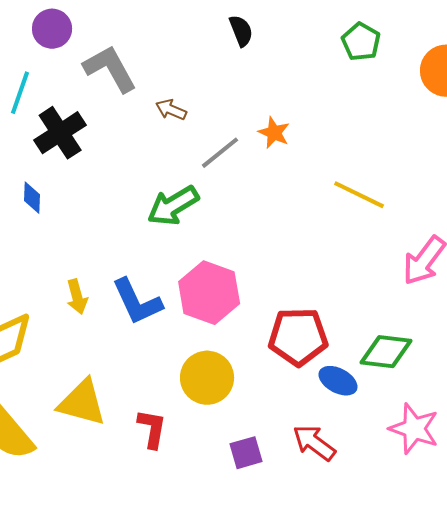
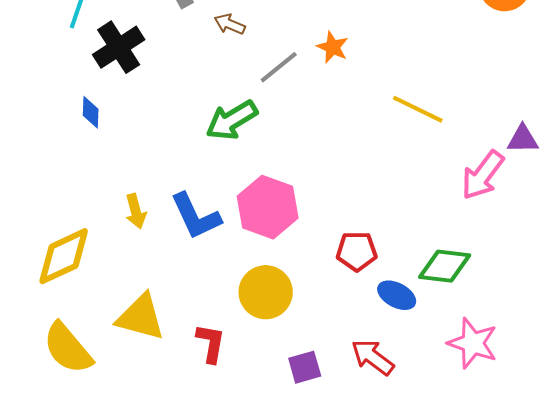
red pentagon: (298, 337) -> (357, 251), size x0.7

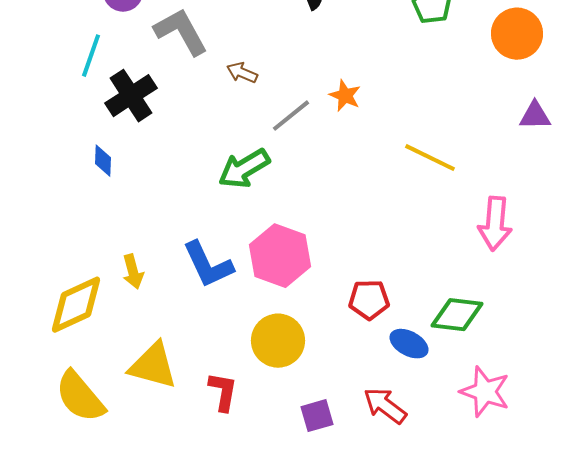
purple triangle: (523, 139) -> (535, 116), moved
pink arrow: (483, 175) -> (495, 224), turned -32
yellow arrow: (136, 211) -> (133, 272), moved

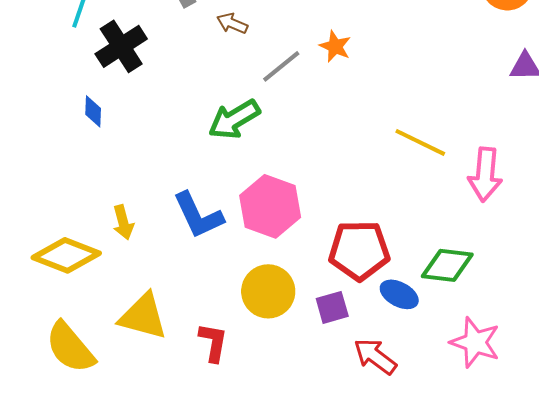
yellow line: (430, 158) -> (420, 142), moved
red pentagon: (369, 300) -> (359, 250), size x1.5
yellow diamond: (76, 305) -> (66, 255), turned 46
purple square: (317, 416) -> (332, 307), moved

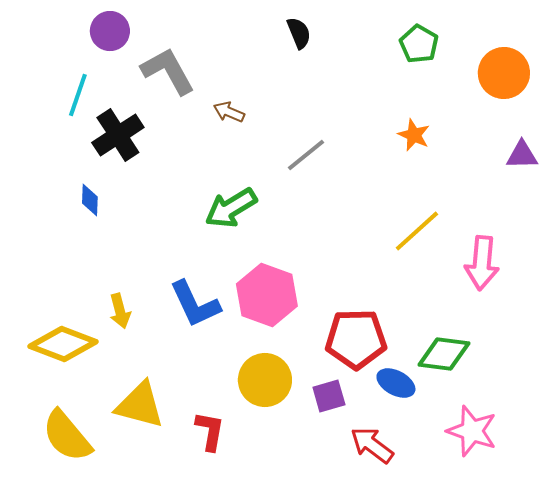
orange star: (335, 46) -> (414, 135), moved
gray line: (281, 66) -> (306, 155), moved
yellow line: (420, 142) -> (417, 231), turned -68

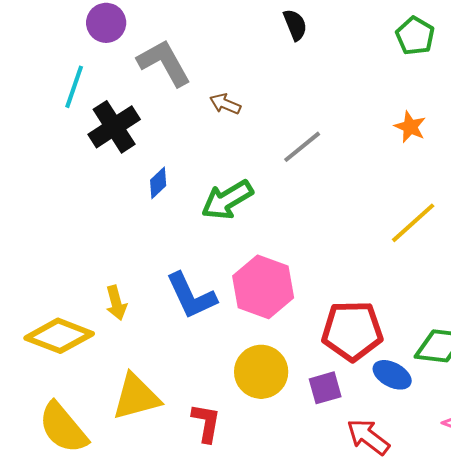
blue diamond: (90, 200) -> (158, 183), moved, turned 44
yellow triangle: (140, 405) -> (136, 397), turned -30

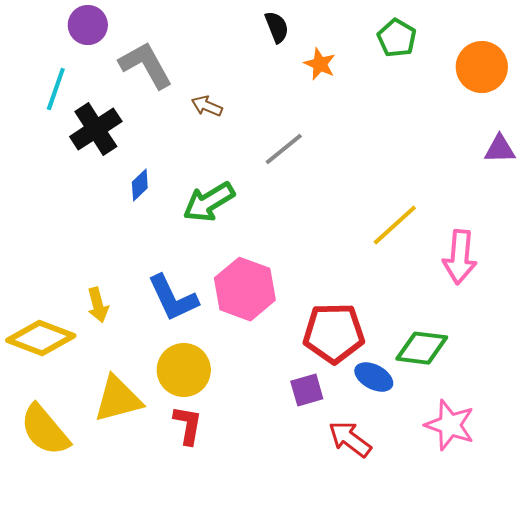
orange star: (410, 127) -> (320, 64), moved
yellow circle: (261, 372) -> (184, 370), moved

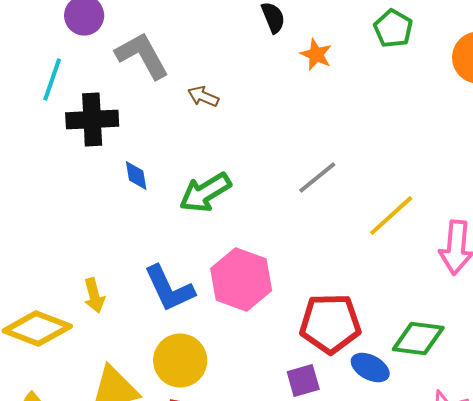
black cross: (96, 129) -> (92, 120), turned 30
gray line: (284, 149) -> (317, 178), moved
blue diamond: (140, 185) -> (136, 176), turned -56

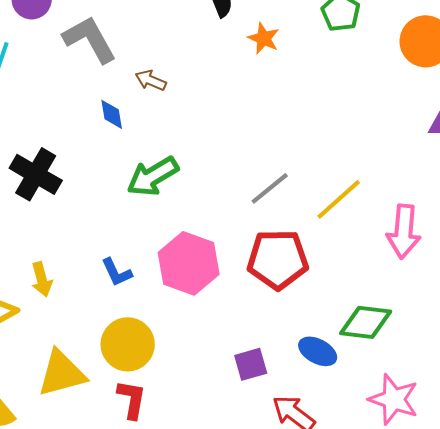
black cross: (92, 120) -> (36, 174), moved, turned 33
blue diamond: (136, 176) -> (112, 114), moved
gray line: (317, 178) -> (270, 188), moved
blue L-shape: (169, 288) -> (117, 272), size x0.6
red pentagon: (330, 324) -> (278, 259), moved

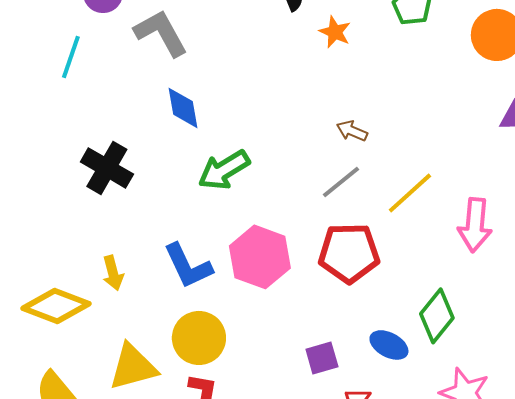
brown arrow: (151, 80) -> (352, 131), moved
blue diamond: (112, 114) -> (183, 108), size x1.4
blue L-shape: (117, 272) -> (188, 266), size x1.6
green diamond: (366, 322) -> (437, 316), turned -58

